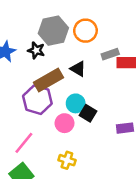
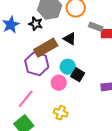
gray rectangle: (110, 54) -> (96, 27), turned 40

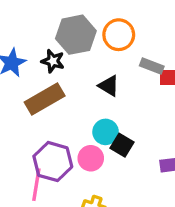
brown rectangle: (46, 48) -> (45, 99), moved
purple hexagon: (37, 64) -> (53, 162), moved
pink line: (26, 99) -> (36, 185), turned -30

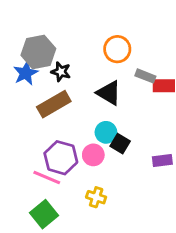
gray hexagon: (76, 35) -> (38, 52), moved
black triangle: (109, 86) -> (109, 93), size x1.4
pink line: (36, 185) -> (47, 177), turned -76

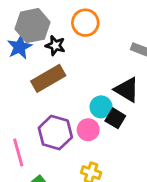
orange circle: (117, 49) -> (85, 23), moved
black triangle: (109, 93) -> (127, 90), moved
pink line: (47, 177) -> (18, 153), moved, turned 52

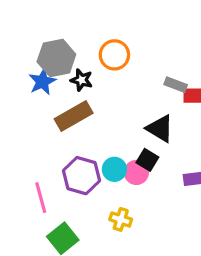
cyan circle: (101, 107) -> (114, 169), moved
pink circle: (88, 130) -> (136, 172), moved

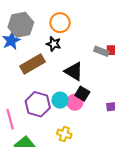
black star: (82, 80) -> (54, 44), moved
gray rectangle: (176, 85) -> (101, 51), moved
black triangle: (160, 129) -> (74, 71), moved

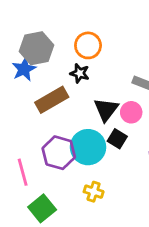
black triangle: (74, 71) -> (106, 110), turned 36
cyan circle: (60, 100) -> (88, 147), size x1.6
pink circle: (75, 102) -> (131, 112), moved

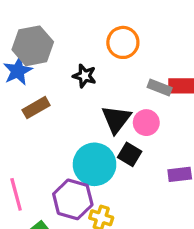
orange circle: (88, 45) -> (123, 42), moved
brown rectangle: (52, 100) -> (36, 108), moved, size x0.7
purple hexagon: (59, 153) -> (73, 199), moved

